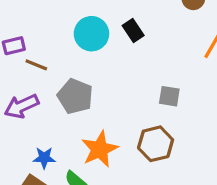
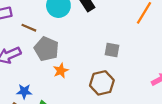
brown line: (36, 65) -> (29, 28), moved
orange star: (100, 149) -> (61, 71), moved, size x0.6

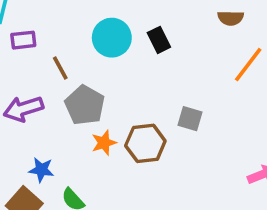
brown line: (29, 28) -> (60, 68), turned 32
brown hexagon: (102, 83) -> (145, 143), moved

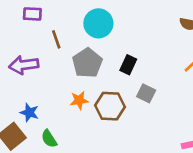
black rectangle: (159, 40) -> (128, 65), moved, turned 42
gray pentagon: (85, 105) -> (87, 63), moved

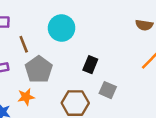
gray pentagon: (87, 63) -> (39, 69), moved
orange star: (79, 100) -> (26, 97), moved

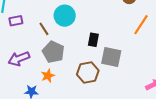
brown line: (24, 44) -> (44, 29), moved
gray square: (108, 90) -> (111, 57), size x1.5

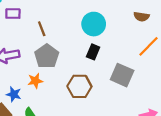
cyan circle: (65, 16) -> (94, 24), moved
gray square: (111, 57) -> (122, 75), moved

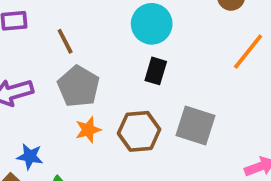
gray square: (122, 75) -> (196, 125), moved
orange star: (35, 81) -> (88, 130), moved

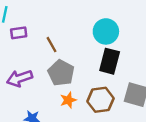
black rectangle: (156, 71) -> (110, 61), size x1.5

